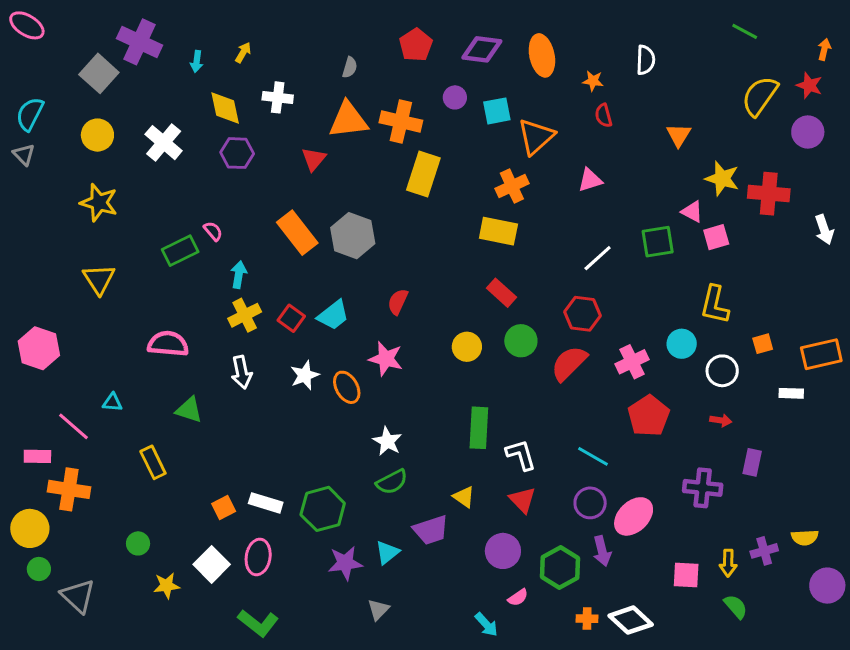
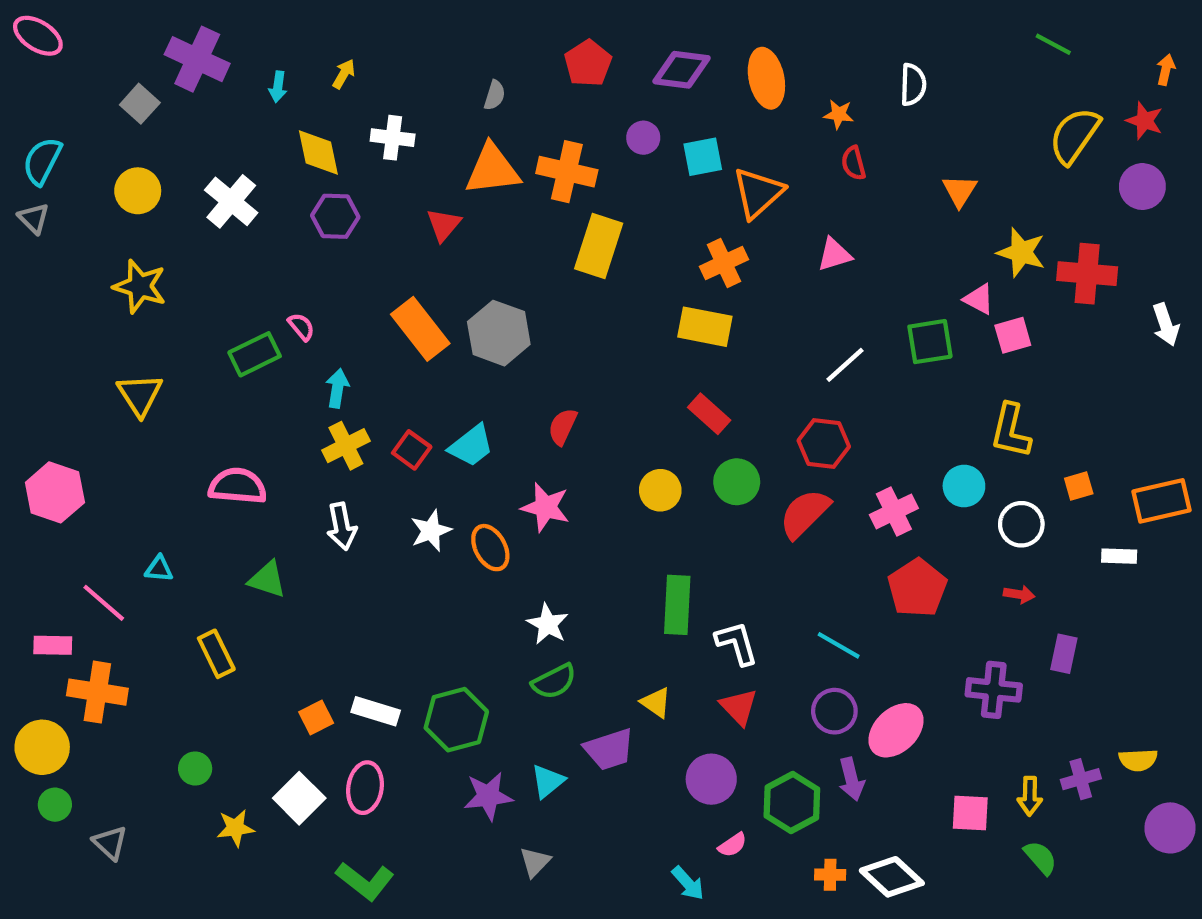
gray square: (99, 73) -> (140, 104), size x0.7
gray triangle: (78, 596) -> (110, 843), size x0.7

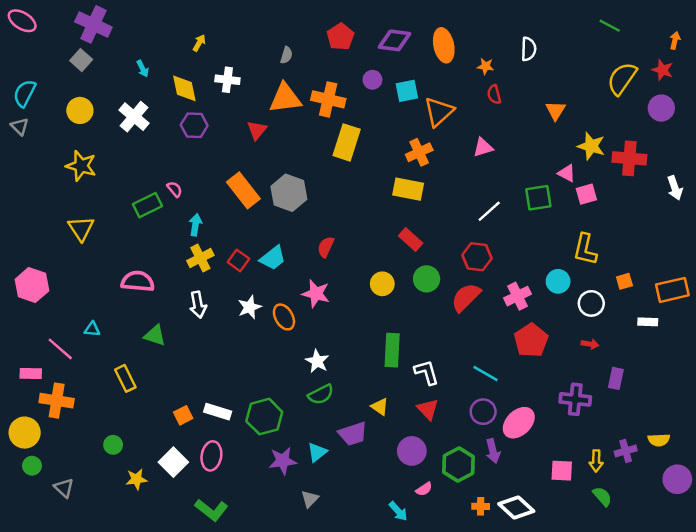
purple cross: (197, 59) -> (93, 24), moved
cyan arrow: (278, 87) -> (143, 69), moved, turned -35

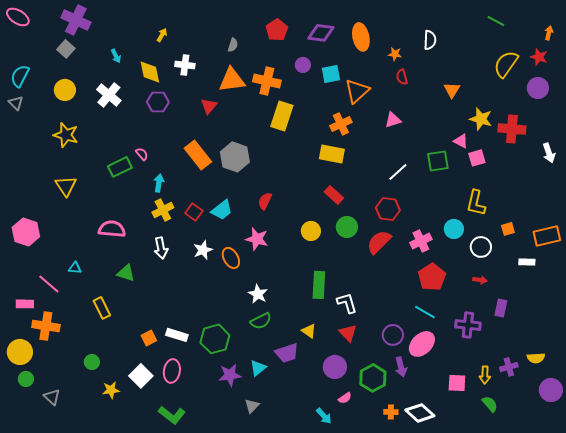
cyan line: (486, 374) -> (425, 312), moved

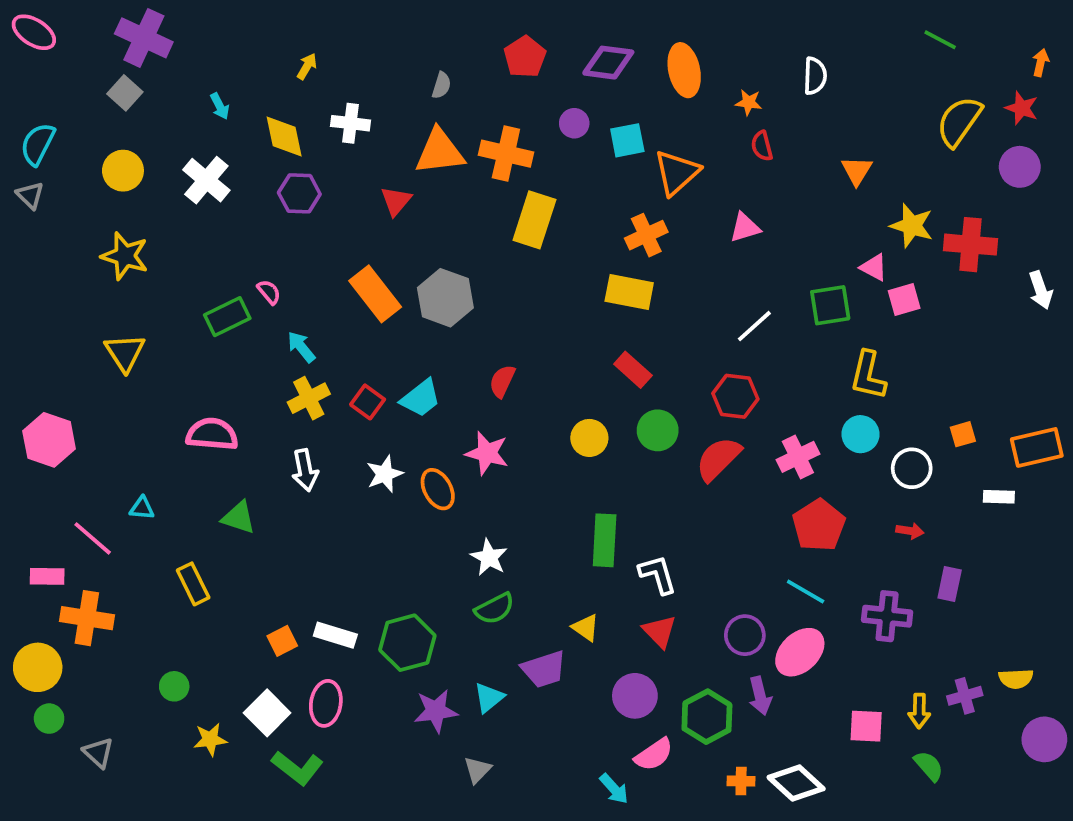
cyan arrow: (159, 183) -> (301, 347), turned -48
yellow L-shape: (476, 203) -> (868, 375), moved
pink semicircle: (345, 398) -> (654, 755), size x1.5
green L-shape: (172, 415) -> (297, 768), moved

